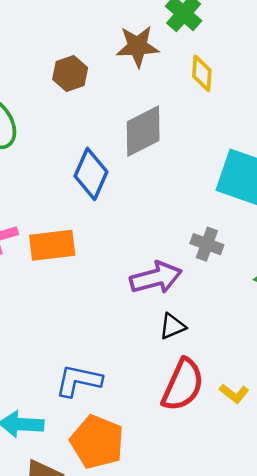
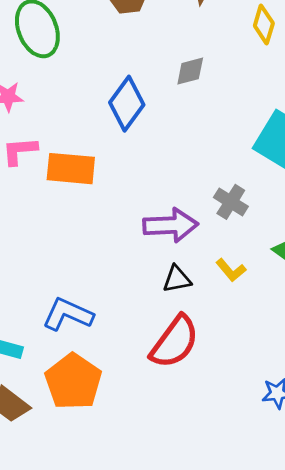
gray diamond: (143, 131) -> (190, 71), size x0.6
yellow L-shape: (234, 393) -> (231, 270), moved

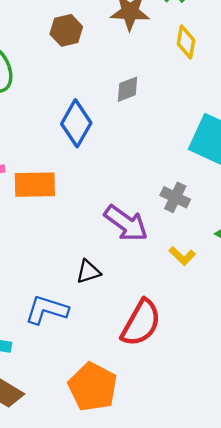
purple arrow: (171, 225) -> (126, 223), turned 45
black triangle: (177, 279) -> (88, 272), moved
orange pentagon: (73, 382) -> (93, 387), moved

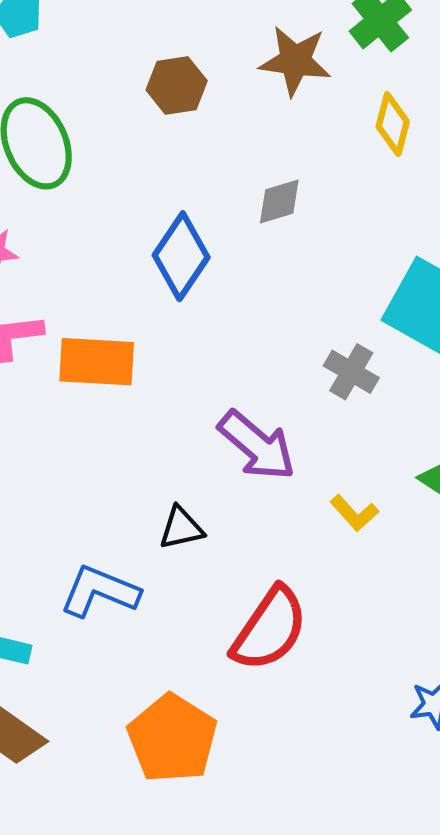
gray cross: (175, 197) -> (351, 372), moved

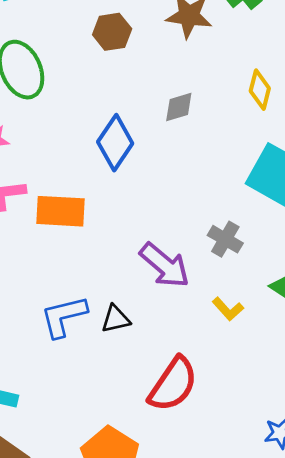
yellow diamond: (393, 124) -> (260, 90), moved
gray cross: (351, 372) -> (225, 239), moved
blue L-shape: (100, 591) -> (64, 316), moved, turned -36

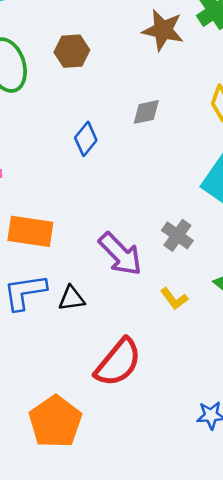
brown hexagon: (112, 32) -> (72, 51), moved
blue diamond: (115, 143) -> (86, 139), size x0.7
orange rectangle: (60, 211) -> (30, 231), moved

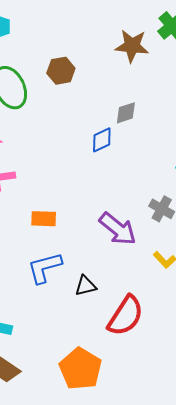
blue diamond: (86, 139) -> (102, 140), moved, turned 32
orange rectangle: (30, 231) -> (44, 219), size x0.7
black triangle: (72, 299) -> (86, 286), moved

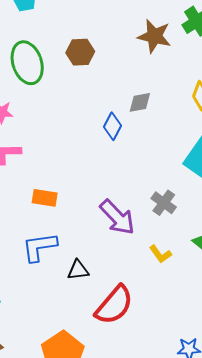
blue diamond: (102, 140) -> (112, 126), turned -44

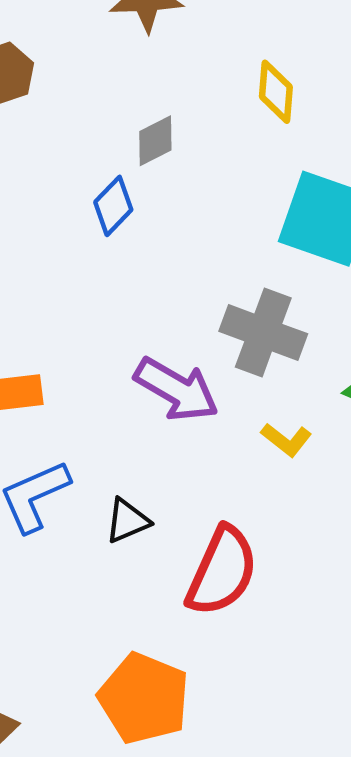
blue diamond: (112, 126) -> (113, 206), turned 32
gray cross: (164, 203) -> (263, 333), size x1.5

